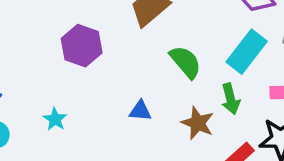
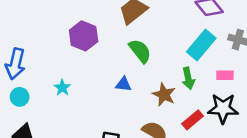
green semicircle: (186, 62) -> (140, 51), moved

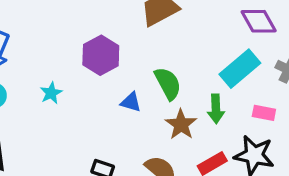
purple hexagon: (84, 36) -> (101, 55), moved
green semicircle: (140, 51) -> (168, 83), moved

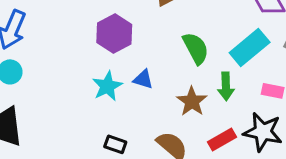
green semicircle: (168, 83) -> (196, 48), moved
cyan star: (51, 93) -> (107, 86), moved, size x1.4

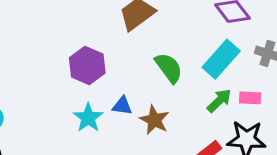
green arrow: (226, 86) -> (219, 101), moved, turned -124
brown star: (192, 101) -> (154, 120), moved

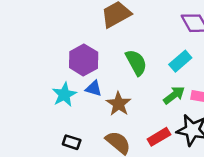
cyan rectangle: (221, 59) -> (180, 61), size x0.7
purple hexagon: (87, 65) -> (84, 60), moved

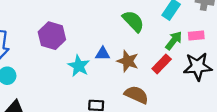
purple hexagon: (84, 60) -> (52, 36), moved
red rectangle: (159, 137) -> (162, 64), moved

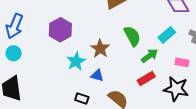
green arrow: (174, 41) -> (150, 56), moved
blue triangle: (103, 54) -> (97, 75), moved
brown star: (128, 61) -> (100, 49), moved

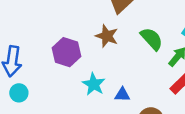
brown star: (100, 49) -> (107, 36), moved

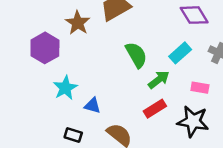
brown star: (107, 36) -> (78, 23), moved

